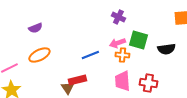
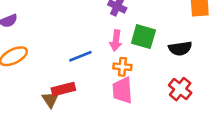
pink arrow: (117, 43) -> (116, 41), turned -63
orange cross: (122, 55) -> (122, 67), moved
red cross: (148, 83) -> (180, 89), moved, turned 30

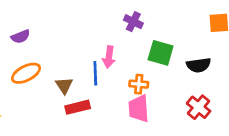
pink arrow: (116, 41) -> (109, 57), moved
blue line: (80, 56) -> (95, 73), turned -70
brown triangle: (50, 100) -> (64, 85), moved

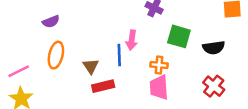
orange ellipse: (26, 73) -> (56, 55), turned -50

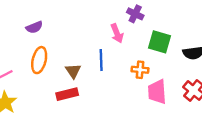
pink arrow: (132, 40) -> (117, 33), moved, turned -30
red rectangle: (103, 86) -> (67, 94), moved
pink trapezoid: (159, 87) -> (157, 92), moved

